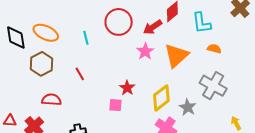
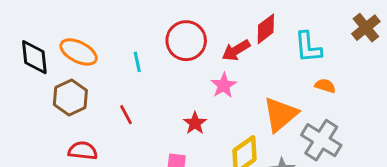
orange triangle: (176, 56) -> (280, 114), moved
red star: (127, 88) -> (195, 123), moved

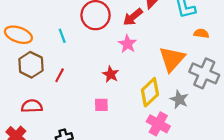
brown hexagon: (70, 97) -> (31, 65), moved
red line: (126, 115) -> (60, 75), turned 64

